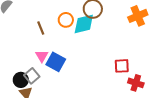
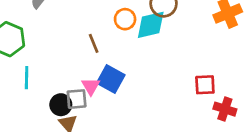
brown line: (41, 28) -> (94, 43), moved
pink triangle: (42, 56) -> (91, 86), moved
gray square: (32, 76) -> (77, 99), turned 35

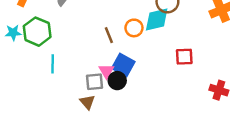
orange circle: (125, 19) -> (134, 28), moved
red square: (205, 85) -> (184, 57), moved
black circle: (61, 105) -> (117, 81), moved

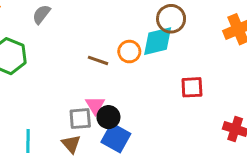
brown line: (109, 35) -> (98, 60), turned -49
cyan line: (53, 64) -> (28, 141), moved
blue square: (123, 65) -> (116, 138), moved

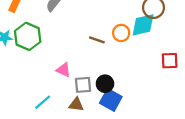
pink triangle: (95, 105) -> (63, 70), moved, turned -35
cyan line: (28, 141) -> (43, 102), turned 48
brown triangle: (71, 144) -> (76, 104), turned -42

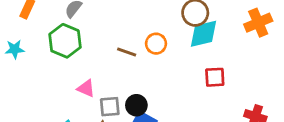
cyan diamond: (143, 25) -> (204, 34), moved
green hexagon: (28, 36) -> (65, 41), moved

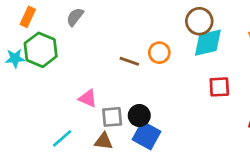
green hexagon: (65, 41) -> (41, 50), moved

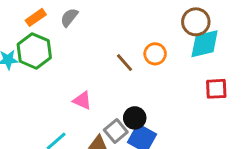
orange rectangle: (28, 17) -> (36, 17), moved, turned 30
brown line: (129, 61) -> (125, 63), turned 30
gray square: (112, 117) -> (116, 131), moved, turned -35

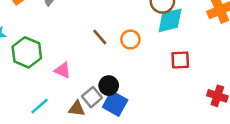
green hexagon: (34, 51) -> (27, 52), moved
orange circle: (155, 54) -> (130, 40), moved

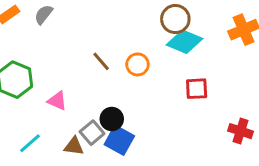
cyan diamond: (170, 20) -> (184, 42), turned 36

